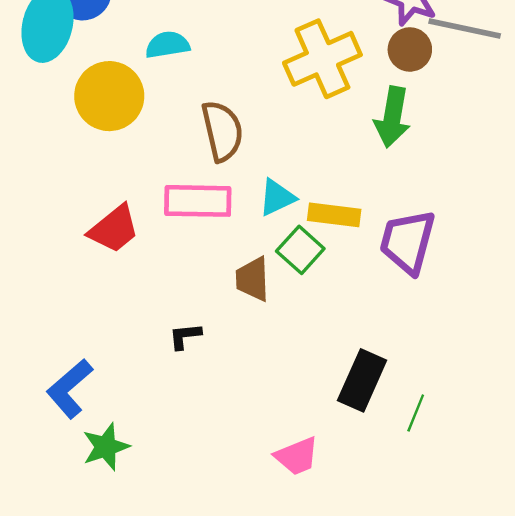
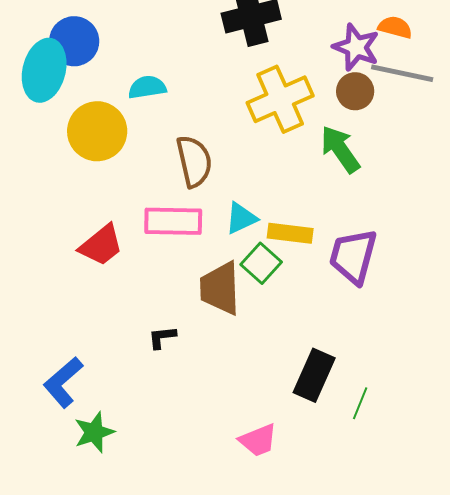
green arrow: (392, 117) -> (340, 149), turned 135
brown trapezoid: (253, 279) -> (220, 288), size x1.4

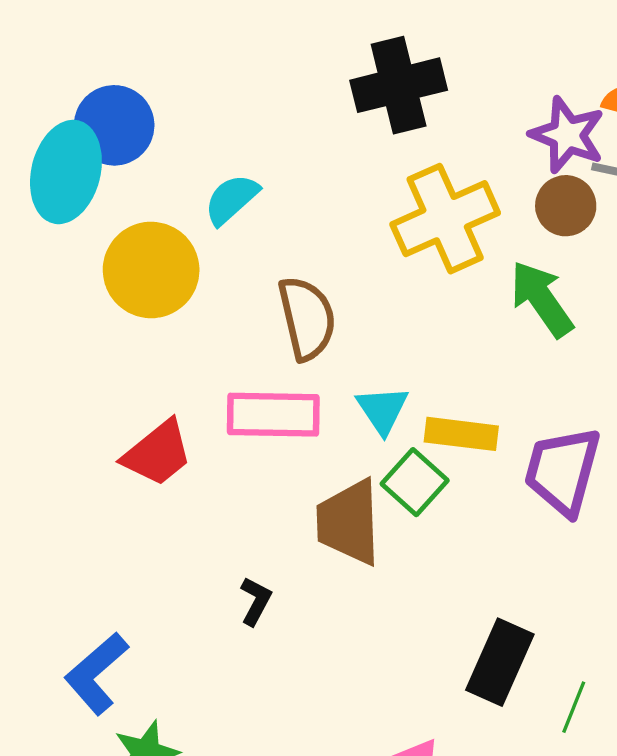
cyan semicircle: (147, 87) -> (231, 199), turned -33
cyan triangle: (241, 218) -> (383, 410), turned -39
black L-shape: (162, 337) -> (256, 601), turned 124

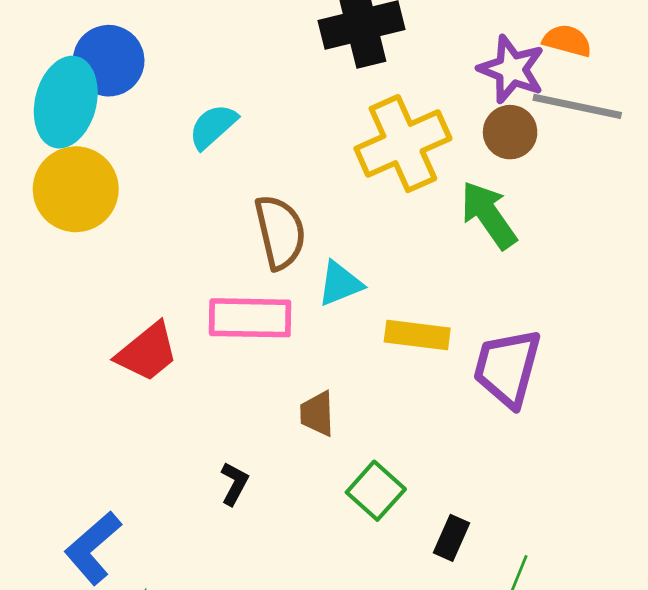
yellow circle: (151, 270) -> (76, 189), moved
cyan triangle: (383, 410) -> (340, 284), moved, turned 42
green square: (415, 482) -> (376, 491), moved
brown trapezoid: (349, 522) -> (317, 414), size x0.6
black rectangle: (500, 662) -> (452, 538), size x0.6

